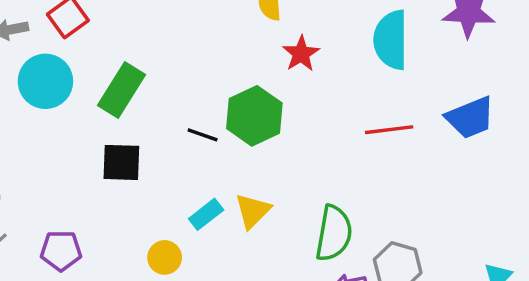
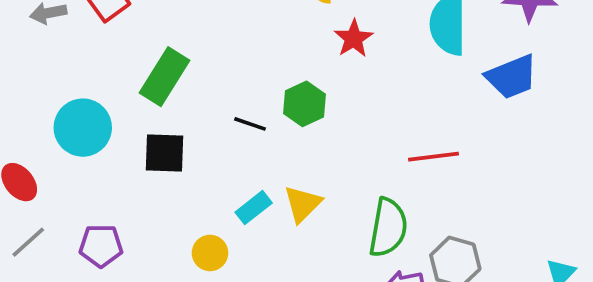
cyan circle: (45, 81) -> (83, 128), moved
green hexagon: (254, 116) -> (304, 104), size x0.7
blue trapezoid: (470, 118) -> (512, 77), moved
red line: (389, 130) -> (434, 157), moved

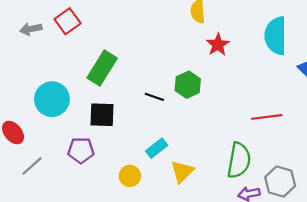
yellow triangle: (303, 204) -> (182, 171), moved
gray line: (28, 242) -> (32, 166), moved
purple pentagon: (101, 246) -> (81, 150), moved

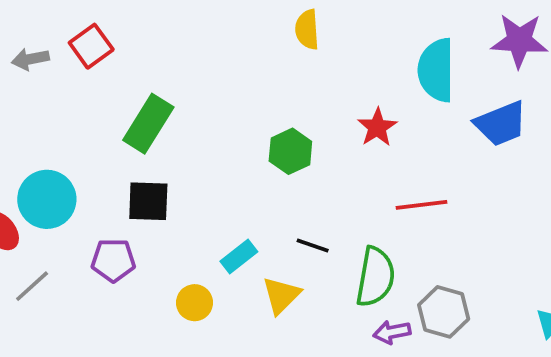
red star: (218, 45) -> (377, 127), moved
black line: (154, 97) -> (313, 245), moved
cyan circle: (52, 99) -> (47, 199), moved

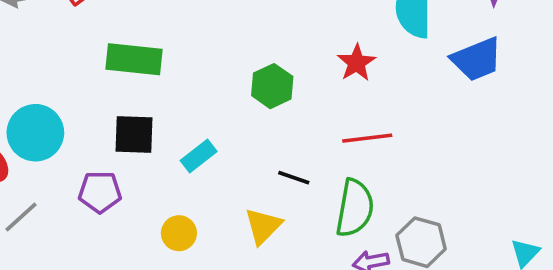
green rectangle: (148, 124) -> (134, 59), turned 64
red line: (422, 205) -> (367, 138), moved
cyan rectangle: (239, 257) -> (199, 156), moved

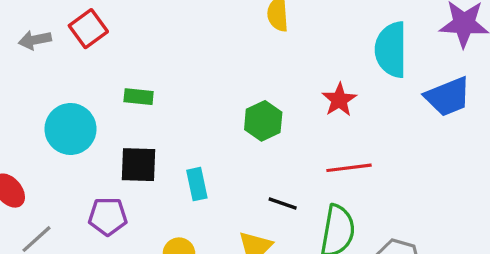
green rectangle: (134, 59) -> (139, 97), size x0.6
cyan circle: (35, 133) -> (71, 129), moved
cyan rectangle: (199, 156) -> (197, 184), turned -64

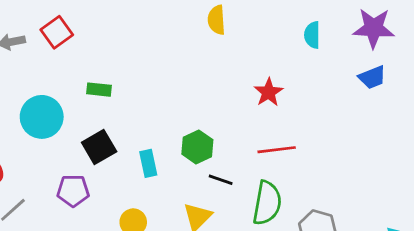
cyan semicircle: (391, 50) -> (312, 35), moved, size x0.6
blue trapezoid: (448, 97) -> (372, 77), moved, size x0.7
green hexagon: (263, 121) -> (197, 147), moved
black square: (139, 165) -> (99, 147), turned -32

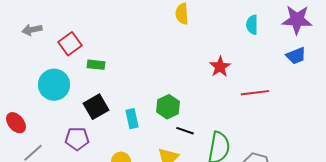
red square: (57, 32) -> (70, 44), moved
red line: (277, 150) -> (255, 93), moved

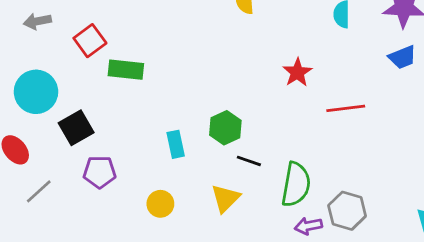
green rectangle: (96, 65) -> (126, 70), size x1.4
cyan circle: (54, 85) -> (36, 92), moved
black square: (96, 107) -> (76, 128), moved

